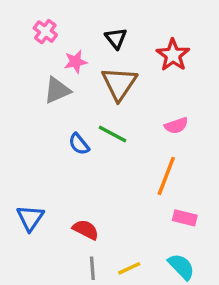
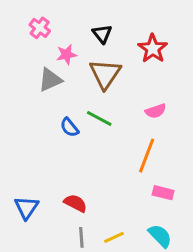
blue triangle: (30, 218) -> (26, 208), moved

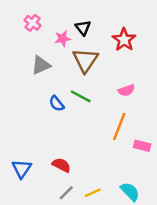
pink star: (66, 55) -> (63, 39), moved
pink rectangle: (163, 193) -> (142, 146), moved
gray line: (81, 237) -> (66, 193), turned 49

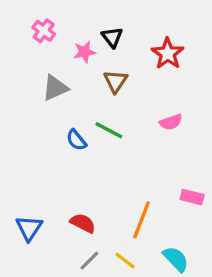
brown triangle: (85, 60) -> (115, 81), size x0.7
orange line: (119, 126) -> (142, 220), moved
yellow line: (93, 193) -> (125, 261), turned 63

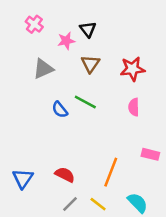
red star: (168, 54) -> (132, 69), moved, turned 30
pink semicircle: (171, 122) -> (134, 107), moved, turned 108

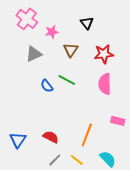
pink cross: (34, 24) -> (27, 19), size x1.5
black triangle: (88, 29) -> (87, 23), moved
pink semicircle: (134, 107) -> (105, 84), size x1.5

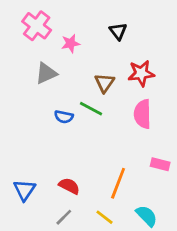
brown triangle: (71, 50) -> (105, 83), moved
blue semicircle: (47, 86) -> (64, 117), turned -40
gray line: (55, 160) -> (64, 217), moved

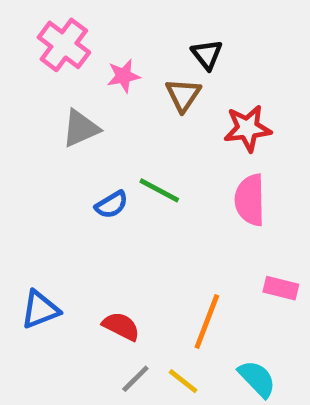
brown triangle: (105, 83) -> (183, 95), moved
blue semicircle: (64, 117) -> (112, 205), turned -42
blue triangle: (24, 190) -> (40, 310), moved, turned 35
gray line: (64, 217) -> (135, 379), moved

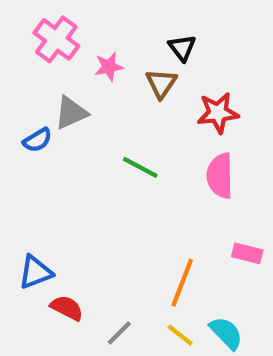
blue semicircle: (112, 205) -> (37, 140), moved
red semicircle: (121, 326) -> (67, 308), moved
yellow line: (183, 381) -> (180, 335), moved

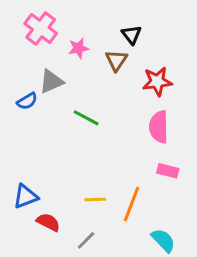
green line: (140, 167) -> (86, 118), moved
pink rectangle: (247, 253) -> (168, 171), moved
yellow line: (180, 335) -> (95, 199), moved, turned -40

